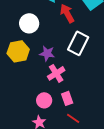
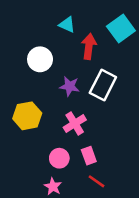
red arrow: (67, 13) -> (89, 46), turned 36
yellow hexagon: (18, 51) -> (27, 116), moved
purple star: (47, 53) -> (70, 86), moved

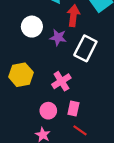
purple star: (70, 86) -> (58, 38), moved
pink rectangle: (89, 156) -> (73, 109), turned 32

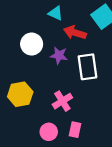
red arrow: (73, 16) -> (75, 33), turned -80
white rectangle: (85, 48) -> (87, 67), turned -35

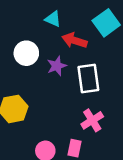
purple star: (59, 55) -> (57, 66), turned -30
pink cross: (62, 101) -> (92, 120), moved

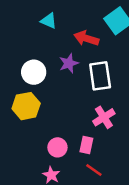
cyan triangle: (53, 19) -> (49, 21), moved
white circle: (26, 53) -> (34, 72), moved

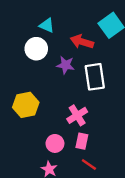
purple star: (69, 63) -> (65, 65), turned 30
white circle: (34, 72) -> (36, 49), moved
pink cross: (104, 117) -> (77, 115), moved

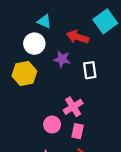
white rectangle: (95, 77) -> (90, 70), size x0.7
yellow hexagon: (26, 105) -> (24, 73), moved
pink circle: (55, 143) -> (52, 124), moved

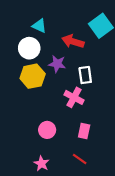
yellow hexagon: (24, 73) -> (33, 76), moved
pink cross: (73, 107) -> (74, 97), moved, turned -30
pink rectangle: (78, 131) -> (84, 131), moved

